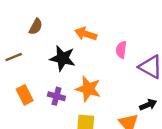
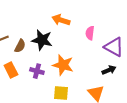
brown semicircle: (36, 27) -> (20, 46), moved
black arrow: (148, 105) -> (109, 70), moved

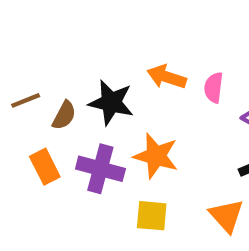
orange arrow: (61, 20) -> (167, 77), moved
purple cross: (37, 71) -> (100, 169), size x1.5

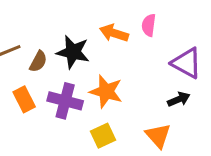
pink semicircle: (214, 88) -> (149, 25), moved
yellow square: (152, 216) -> (103, 136), turned -30

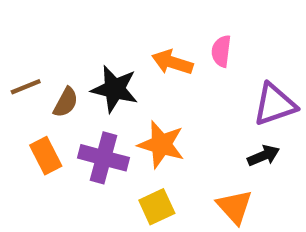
purple triangle: (187, 63) -> (275, 105), turned -48

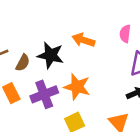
pink semicircle: (221, 51) -> (125, 34), moved
purple cross: (103, 158) -> (44, 94), turned -36

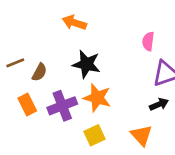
orange arrow: (83, 40) -> (74, 23), moved
black star: (51, 55) -> (86, 64), moved

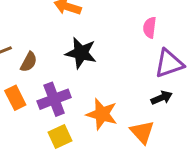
orange star: (97, 98) -> (102, 114), moved
yellow square: (94, 135) -> (60, 137), moved

